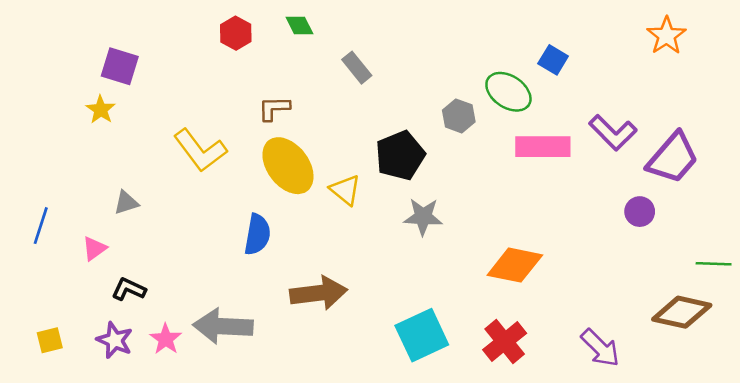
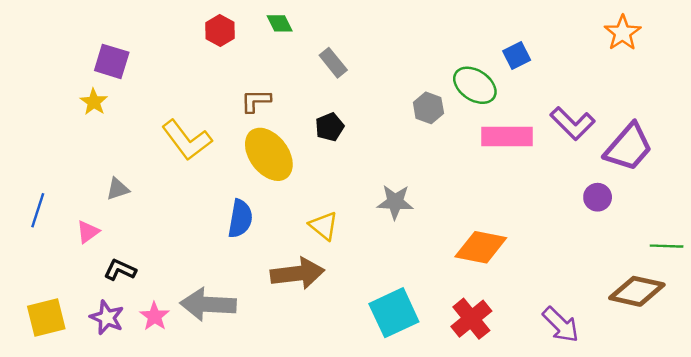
blue square: (553, 60) -> (517, 56), turned 32
black pentagon: (400, 155) -> (330, 127), moved, size x0.6
yellow triangle: (345, 190) -> (324, 226), moved
yellow square: (50, 340) -> (46, 318), size x1.6

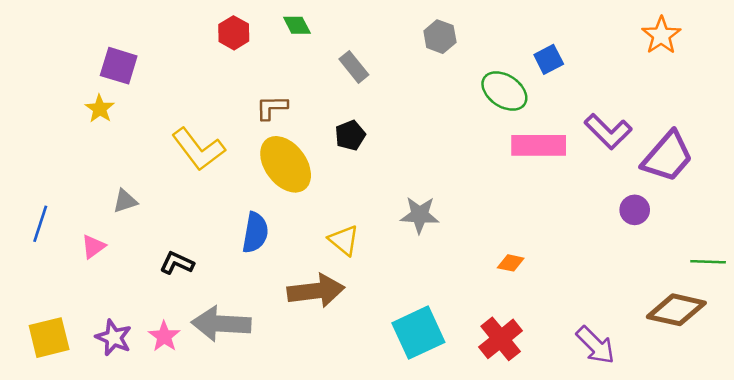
gray hexagon: (428, 108) -> (440, 37), moved
orange diamond: (481, 247) -> (511, 263), size x0.5
black L-shape: (120, 270) -> (177, 263), moved

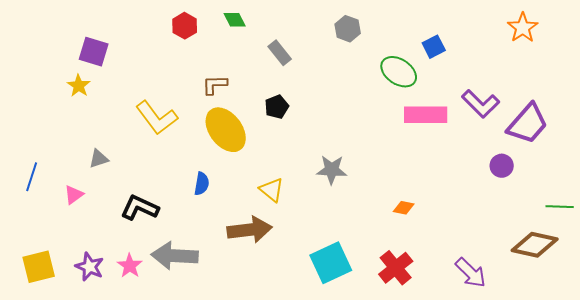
blue semicircle: (255, 233) -> (202, 184), size x0.7
black L-shape: (177, 263) -> (140, 208), size x1.4

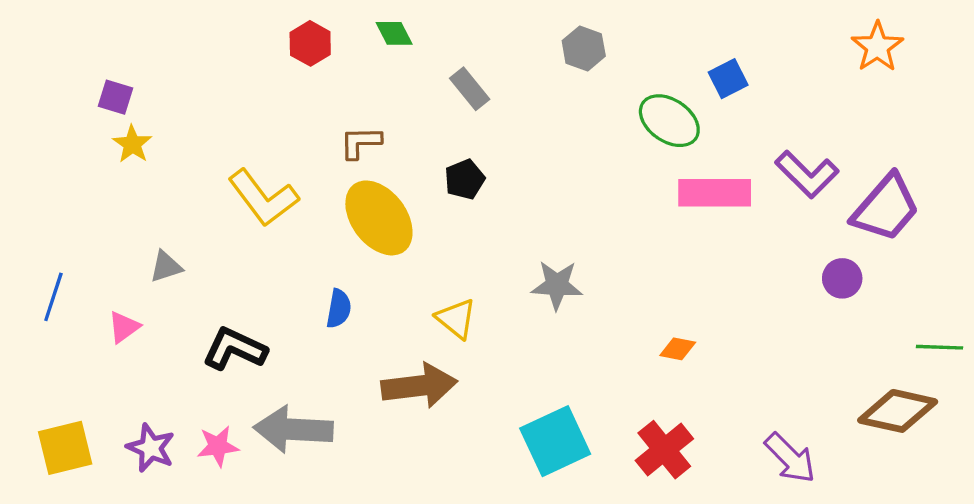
purple square: (94, 52) -> (115, 97), moved, size x0.7
pink star: (130, 266) -> (218, 446), turned 30

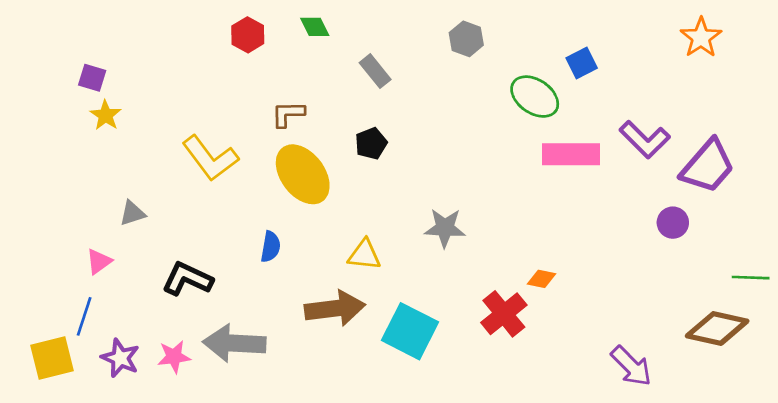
blue line: (53, 297) -> (84, 316), moved
yellow triangle: (456, 319) -> (364, 255), turned -33
cyan square: (555, 441) -> (410, 331), moved, turned -38
red cross: (664, 450) -> (504, 314), moved

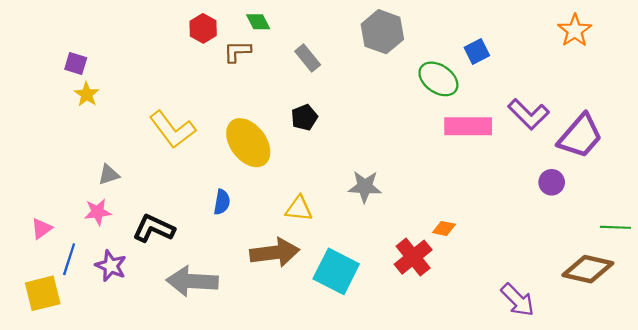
gray hexagon: (466, 39) -> (382, 32), size x1.5
brown L-shape: (288, 114) -> (237, 51), moved
pink triangle: (99, 261) -> (42, 228), moved
pink star: (174, 357) -> (98, 212), moved
purple star: (120, 358) -> (111, 266), moved

